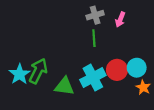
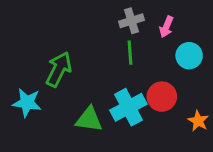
cyan circle: (137, 68) -> (189, 56), moved
green arrow: (38, 71) -> (59, 69), moved
cyan star: (20, 74) -> (27, 103), turned -30

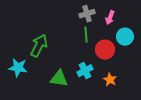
red circle: (162, 97) -> (105, 50), moved
cyan cross: (128, 107) -> (85, 71), size x0.7
orange star: (198, 121) -> (110, 80), moved

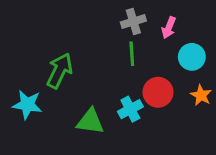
red circle: (105, 50) -> (158, 92), moved
orange star: (110, 80) -> (201, 95), moved

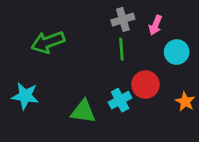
green arrow: (60, 71) -> (48, 42), moved, turned -136
orange star: (201, 95) -> (185, 102), moved

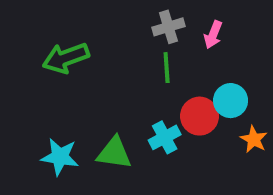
cyan circle: (177, 52) -> (231, 101), moved
cyan star: (25, 96) -> (60, 157), moved

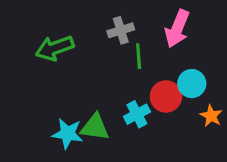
gray cross: (168, 27) -> (121, 30), moved
pink arrow: (213, 35) -> (177, 29), size x1.6
cyan star: (60, 157) -> (68, 134), moved

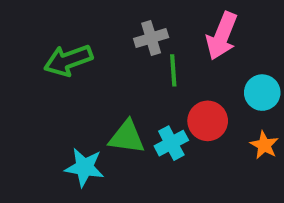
cyan circle: (192, 84) -> (262, 93), moved
green triangle: (95, 127) -> (127, 137), moved

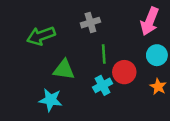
pink arrow: (222, 36) -> (150, 21), moved
green line: (173, 70) -> (104, 54), moved
green triangle: (127, 137) -> (64, 70), moved

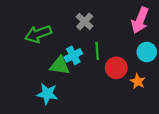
gray cross: (90, 23) -> (85, 21), turned -30
cyan cross: (103, 85) -> (73, 55), moved
orange star: (158, 87) -> (138, 81), moved

